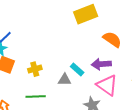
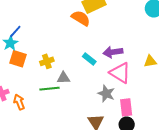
orange semicircle: (112, 39) -> (81, 18), moved
gray triangle: (65, 80) -> (63, 78), moved

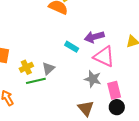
yellow cross: (47, 61) -> (26, 67), moved
gray triangle: (63, 78) -> (48, 69), turned -32

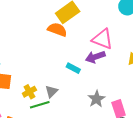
pink triangle: (104, 57) -> (102, 39), moved
gray star: (93, 79) -> (96, 99), turned 30

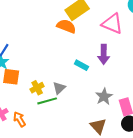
pink triangle: (102, 39) -> (112, 24), moved
purple arrow: (95, 57) -> (104, 54), turned -72

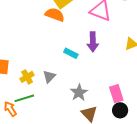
gray star: (104, 96) -> (79, 93), moved
green line: (47, 101) -> (24, 98), moved

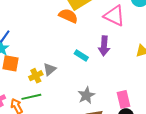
gray triangle: (49, 77) -> (50, 69), moved

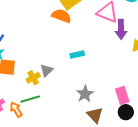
purple arrow: (104, 46) -> (121, 29), moved
cyan rectangle: (81, 55) -> (77, 54), turned -40

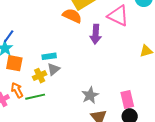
purple arrow: (121, 29) -> (96, 34), moved
cyan rectangle: (77, 54) -> (49, 56), moved
orange arrow: (16, 109) -> (17, 90), moved

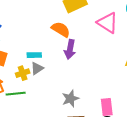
orange semicircle: (72, 16) -> (61, 29), moved
purple arrow: (96, 34) -> (70, 49), moved

